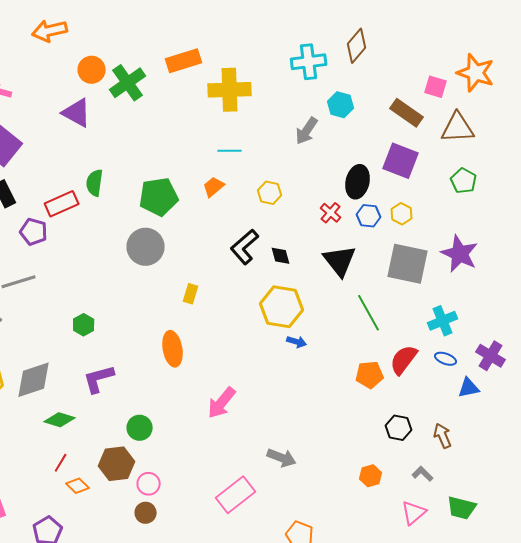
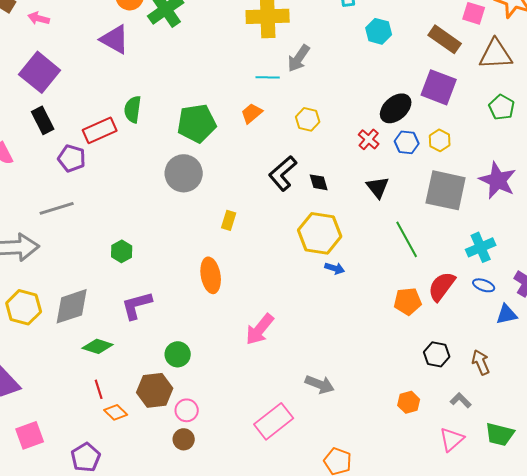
gray arrow: (307, 131) -> (299, 58), moved
black ellipse: (358, 182) -> (396, 108), turned 36
black triangle: (340, 261) -> (378, 187), size x0.7
red line: (61, 463) -> (99, 389), turned -48

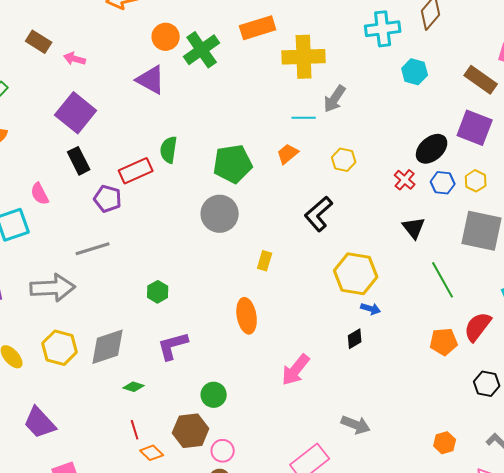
black diamond: (319, 182) -> (355, 339), moved, turned 75
green diamond: (98, 346) -> (134, 387), size x0.7
black hexagon: (437, 354) -> (487, 384), moved

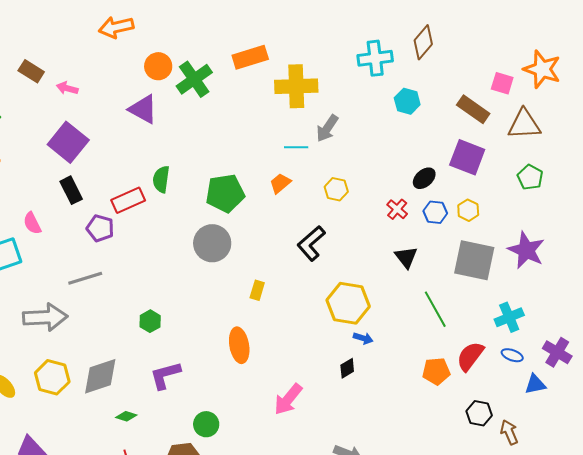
black ellipse: (432, 149) -> (424, 178), size x0.7

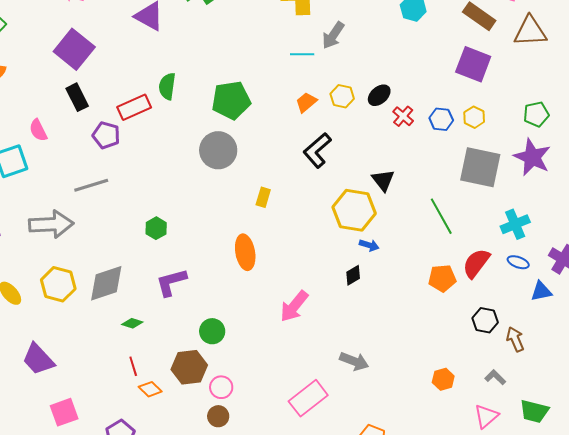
green pentagon: (530, 177) -> (536, 114), moved, turned 30
black ellipse: (424, 178) -> (379, 95), moved
orange trapezoid: (280, 183) -> (306, 102), moved
black triangle: (406, 257) -> (383, 180), moved

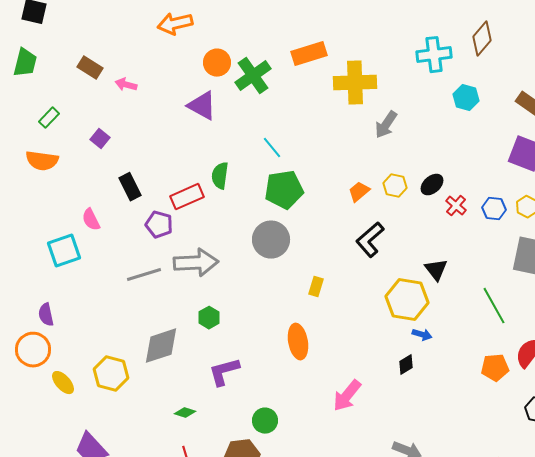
purple square: (74, 49) -> (100, 139), moved, size x0.5
cyan line: (302, 54) -> (272, 148), moved, turned 50
gray arrow: (51, 224) -> (196, 263), moved
gray diamond: (106, 283) -> (161, 346), moved

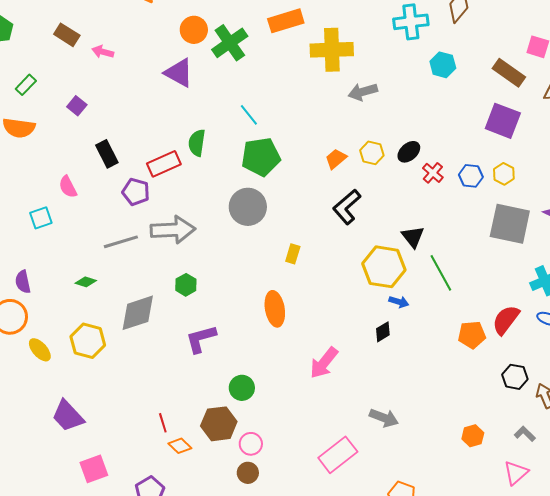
gray arrow: (386, 125) -> (363, 92), turned 40
cyan square: (64, 251) -> (41, 218), size x0.7
green line: (494, 306) -> (441, 273), moved
green diamond: (185, 413) -> (86, 282), moved

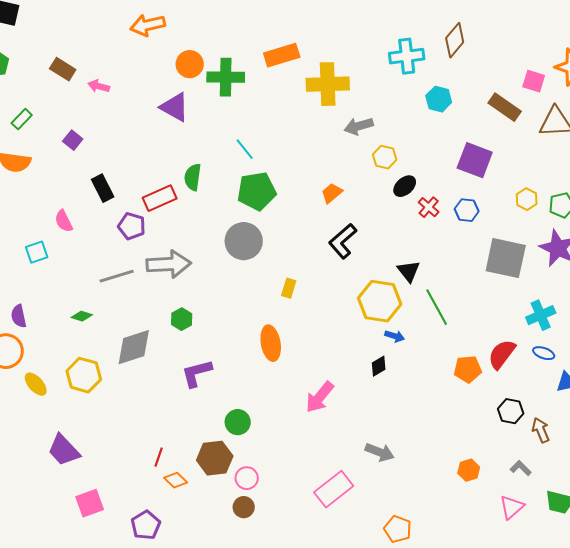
green cross: (230, 43) -> (226, 77), turned 36
purple square: (503, 121) -> (475, 160), moved
yellow hexagon: (372, 153) -> (385, 157), moved
yellow hexagon: (504, 174) -> (527, 199), moved
red line: (163, 423) -> (159, 457), turned 36

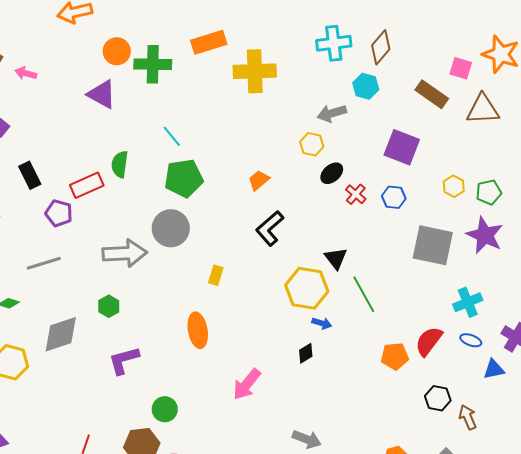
brown diamond: (455, 40) -> (381, 47), moved
gray arrow: (359, 126) -> (332, 113), moved
gray arrow: (169, 264) -> (125, 253), moved

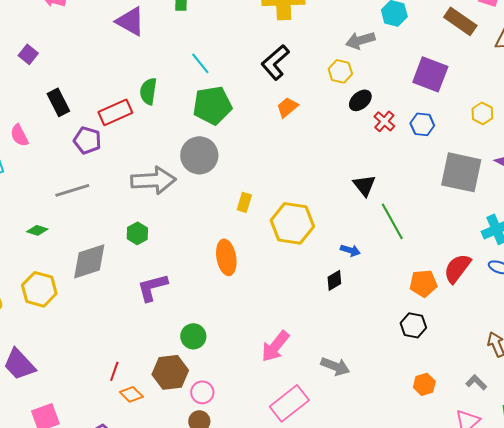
black L-shape: (270, 228) -> (275, 62), moved
yellow hexagon: (307, 288) -> (292, 223), moved
pink arrow: (247, 384) -> (275, 346), moved
black hexagon: (438, 398) -> (413, 325), moved

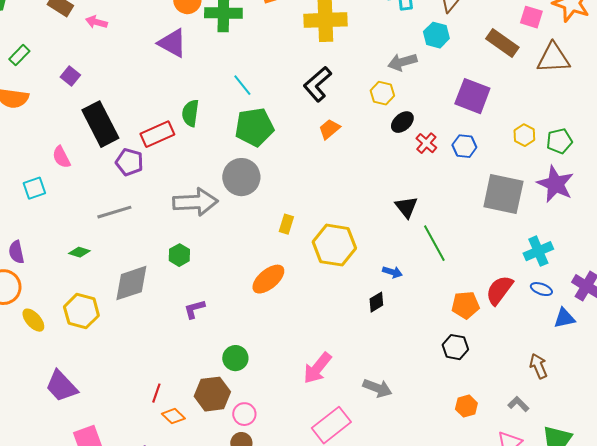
black rectangle: (58, 102) -> (100, 124), size x1.6
orange ellipse: (226, 257) -> (268, 279), turned 60
purple L-shape: (152, 287) -> (194, 309), size x0.7

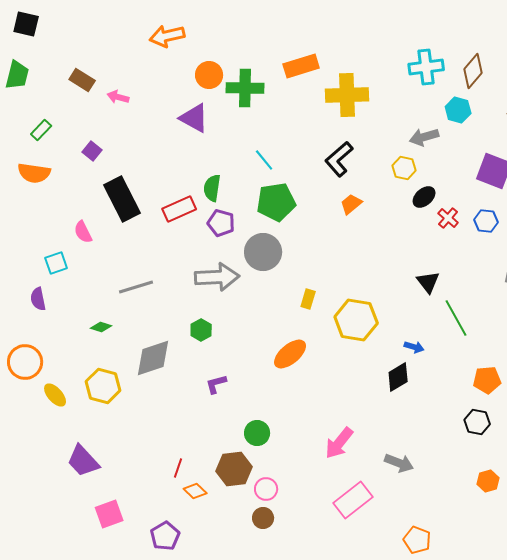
purple pentagon: (129, 162) -> (221, 223), moved
purple semicircle: (16, 252) -> (38, 299), moved
black diamond: (376, 302) -> (398, 377), size x1.4

